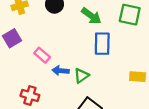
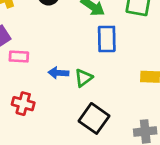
pink rectangle: (42, 55) -> (19, 57), moved, turned -35

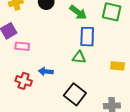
blue arrow: (58, 73) -> (46, 71), moved
green triangle: (83, 78) -> (79, 57), moved, turned 40

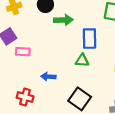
green arrow: (78, 12) -> (63, 20), moved, turned -36
red cross: (24, 81) -> (25, 97), moved

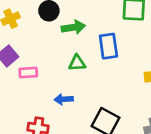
green triangle: (82, 60) -> (77, 63), moved

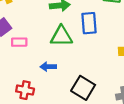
green triangle: (77, 63) -> (61, 36), size x1.5

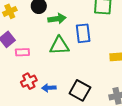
blue arrow: (48, 67) -> (49, 88), moved
red cross: (25, 90) -> (29, 81), moved, turned -35

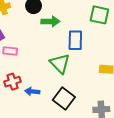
green triangle: (59, 46) -> (60, 63), moved, turned 40

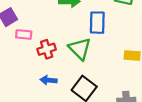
red cross: (13, 82) -> (47, 49), moved

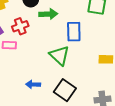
red cross: (47, 49) -> (20, 26), moved

